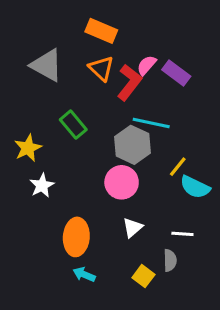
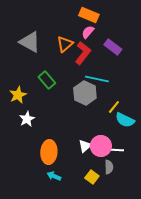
orange rectangle: (101, 31) -> (89, 15), moved
pink semicircle: (147, 65) -> (88, 32), moved
orange triangle: (101, 68) -> (65, 44), turned 36
pink circle: (122, 182) -> (101, 146), moved

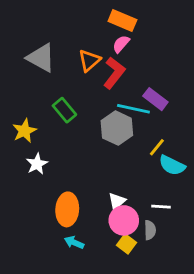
purple rectangle: (113, 47) -> (155, 99), moved
pink circle: (101, 146) -> (124, 220), moved

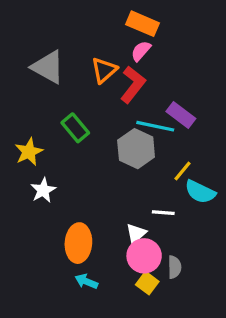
white line: (161, 207) -> (163, 213), moved

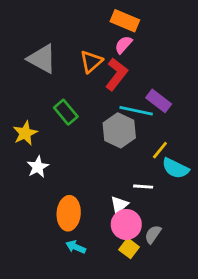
gray semicircle: (174, 267) -> (153, 234), turned -144

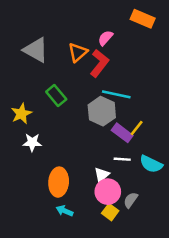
orange rectangle: (125, 21) -> (143, 19), moved
purple rectangle: (159, 101) -> (122, 133), moved
white star: (38, 167) -> (32, 142), turned 30
cyan semicircle: (175, 168) -> (151, 164), moved

